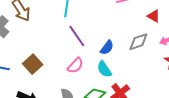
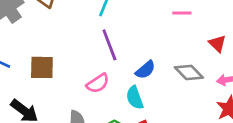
gray diamond: (138, 42) -> (189, 72), turned 50
brown square: (33, 64) -> (42, 67), turned 30

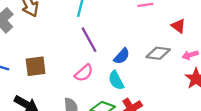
gray diamond: (189, 72) -> (158, 53), turned -30

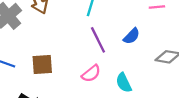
blue semicircle: (122, 56) -> (132, 36), moved

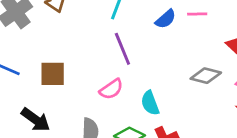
blue semicircle: (132, 36) -> (166, 19), moved

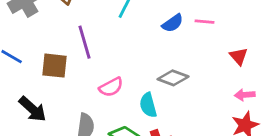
purple line: (122, 49) -> (85, 42), moved
gray diamond: (206, 76) -> (173, 78), moved

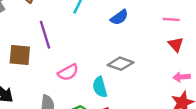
pink line: (205, 22) -> (171, 19), moved

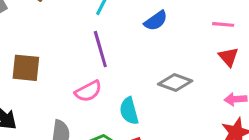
purple line: (45, 35) -> (100, 49), moved
gray diamond: (121, 64) -> (175, 83), moved

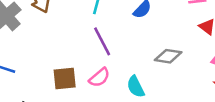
brown square: (26, 68) -> (65, 79), moved

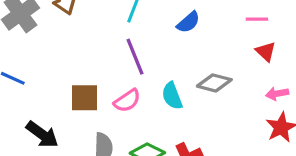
cyan semicircle: (136, 87) -> (172, 96), moved

